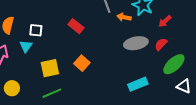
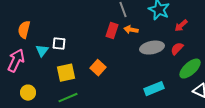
orange arrow: (124, 17) -> (131, 30), moved
red rectangle: (76, 26) -> (112, 31), moved, turned 70
white square: (36, 30) -> (59, 44), moved

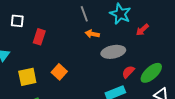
red rectangle: (112, 31) -> (39, 37), moved
white square: (59, 44) -> (17, 21), moved
red semicircle: (177, 49) -> (128, 72), moved

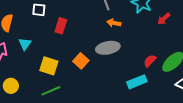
gray ellipse: (113, 52) -> (108, 48), moved
yellow square: (27, 77) -> (49, 66), turned 30

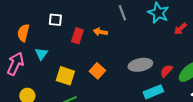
orange arrow: (114, 23) -> (100, 32), moved
gray ellipse: (108, 48) -> (140, 65), moved

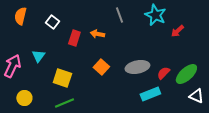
white square: (55, 20) -> (52, 22), turned 32
orange semicircle: (23, 33) -> (20, 16), moved
orange square: (97, 71) -> (101, 67), moved

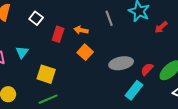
gray line: (119, 15) -> (109, 18), moved
orange square: (101, 67) -> (85, 52), moved
cyan rectangle: (150, 94) -> (134, 90), turned -30

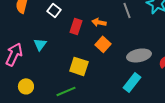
yellow square: (46, 74) -> (79, 66), moved
cyan rectangle: (134, 90) -> (132, 82), moved

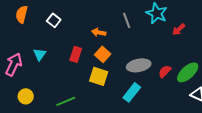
red rectangle: (76, 26) -> (76, 54), moved
yellow square: (79, 66) -> (99, 76), moved

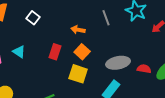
cyan triangle: (40, 54) -> (19, 52), turned -32
red semicircle: (165, 71) -> (144, 69), turned 56

